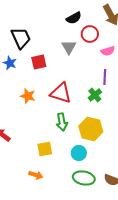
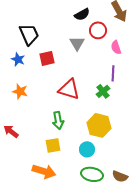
pink semicircle: (108, 51) -> (116, 47), turned 88
orange star: (28, 96) -> (20, 91), moved
green arrow: (62, 122) -> (58, 120), moved
orange arrow: (36, 175) -> (44, 171), size x1.6

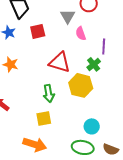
pink semicircle: (116, 47) -> (81, 33), moved
yellow hexagon: (99, 125) -> (81, 85), moved
cyan circle: (87, 149) -> (92, 126), moved

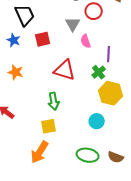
yellow hexagon: (81, 85) -> (111, 93), moved
cyan circle: (92, 126) -> (97, 121), moved
orange arrow: (35, 144) -> (40, 152), turned 105

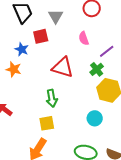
gray triangle: (73, 24) -> (56, 16), moved
blue star: (14, 40) -> (22, 49), moved
purple line: (109, 54) -> (107, 51), turned 49

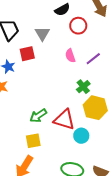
purple line: (107, 51) -> (93, 59), moved
red triangle: (63, 67) -> (64, 120), moved
green arrow: (52, 98) -> (38, 116), turned 66

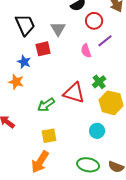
purple line: (93, 59) -> (105, 41), moved
green arrow: (38, 116) -> (46, 105), moved
red triangle: (64, 120) -> (74, 93), moved

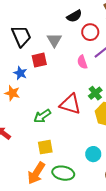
cyan circle: (97, 131) -> (93, 154), moved
green ellipse: (88, 165) -> (63, 173), moved

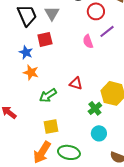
gray triangle: (54, 40) -> (52, 13), moved
orange star: (12, 93) -> (31, 72), moved
green cross: (95, 93) -> (95, 108), moved
red triangle: (70, 104) -> (76, 83), size x0.6

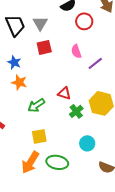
purple line: (107, 31) -> (95, 63), moved
red square: (45, 39) -> (44, 47), moved
green cross: (95, 108) -> (76, 111), moved

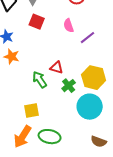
red square: (44, 47) -> (37, 22), turned 35
green arrow: (36, 105) -> (40, 80), moved, turned 90
cyan circle: (87, 143) -> (90, 107), moved, size x1.6

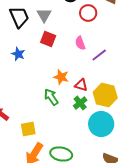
orange star: (12, 57) -> (61, 77), moved
red triangle: (57, 68) -> (81, 85), moved
yellow square: (32, 111) -> (28, 129), moved

